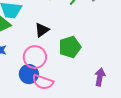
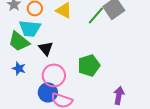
black triangle: (42, 30) -> (46, 48), moved, turned -35

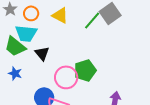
pink circle: (54, 75) -> (66, 77), moved

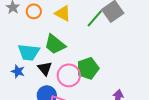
cyan trapezoid: (26, 33) -> (29, 52), moved
green trapezoid: (15, 46) -> (55, 44), moved
black triangle: (42, 53) -> (45, 68), moved

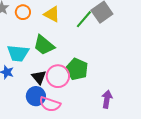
black triangle: (45, 68) -> (39, 77), moved
green pentagon: (88, 68) -> (77, 69), turned -30

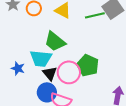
green line: (84, 19) -> (95, 15), turned 36
cyan trapezoid: (18, 53) -> (41, 58), moved

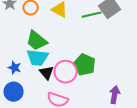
green trapezoid: (55, 41) -> (37, 41), moved
blue circle: (47, 92) -> (14, 92), moved

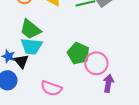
pink circle: (66, 72) -> (96, 63), moved
black triangle: (47, 73) -> (21, 61), moved

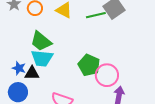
black triangle: (21, 61) -> (32, 73), turned -49

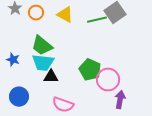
blue star: (19, 68) -> (13, 60), moved
black triangle: (32, 73) -> (51, 77), moved

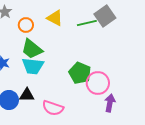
orange circle: (36, 13) -> (26, 25), moved
black triangle: (51, 77) -> (27, 95), moved

